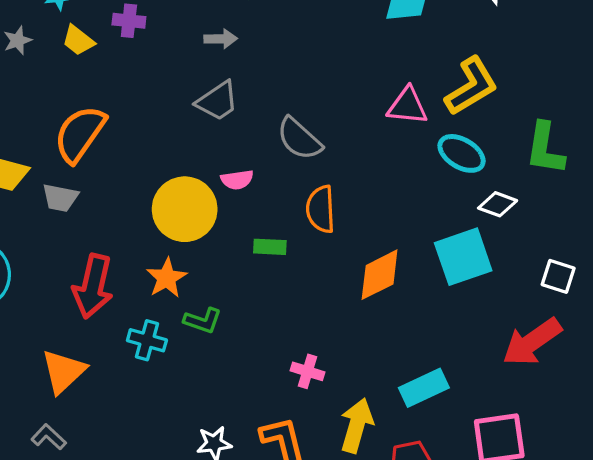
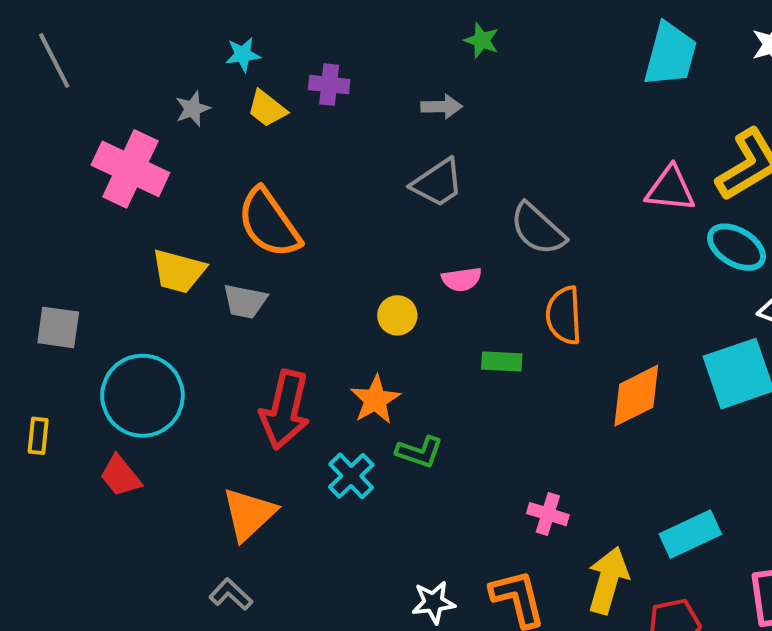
orange semicircle: (80, 134) -> (269, 223), turned -70
yellow circle: (185, 209) -> (397, 315), size x0.5
cyan cross: (147, 340) -> (351, 476), turned 30

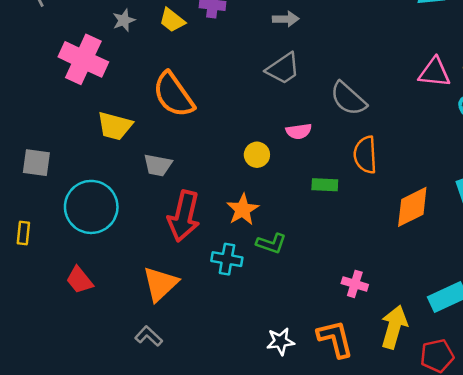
gray trapezoid: (245, 301) -> (158, 165), moved
red trapezoid: (120, 476) -> (79, 280), moved
cyan cross: (351, 476) -> (227, 259), turned -36

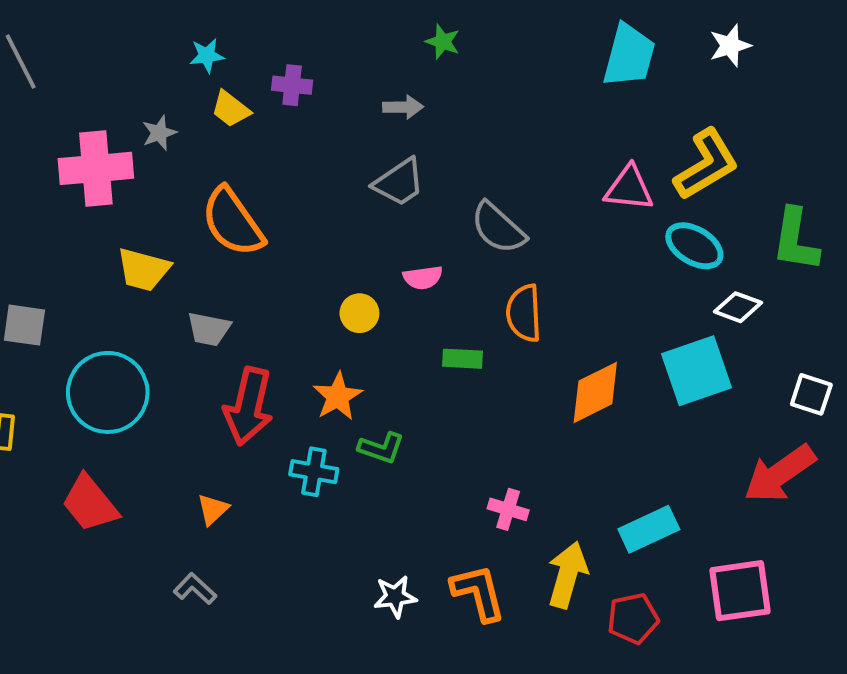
gray star: (124, 20) -> (159, 133), moved
pink cross: (83, 59) -> (96, 168), turned -30
red trapezoid: (79, 280) -> (90, 503), size x1.4
orange triangle: (160, 284) -> (213, 509), size x0.6

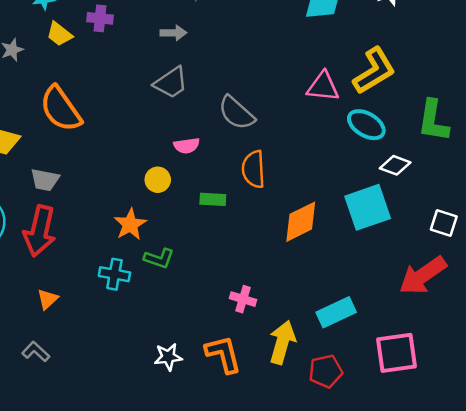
yellow circle: (359, 313) -> (158, 180), moved
red arrow: (248, 406) -> (40, 231), moved

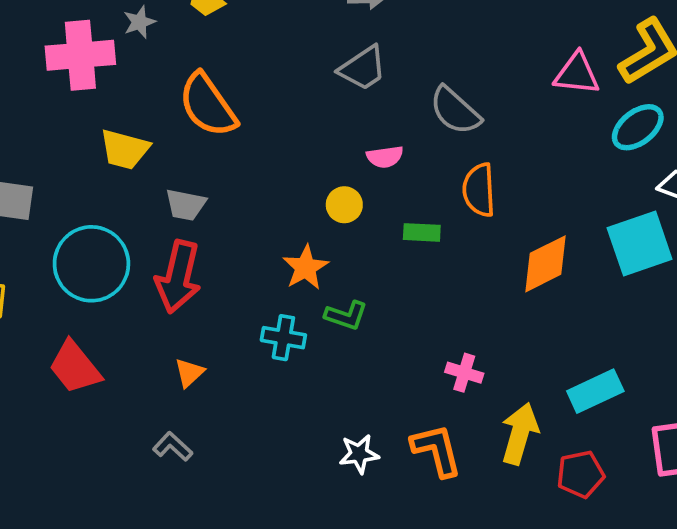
cyan ellipse: (366, 125) -> (638, 127), turned -69

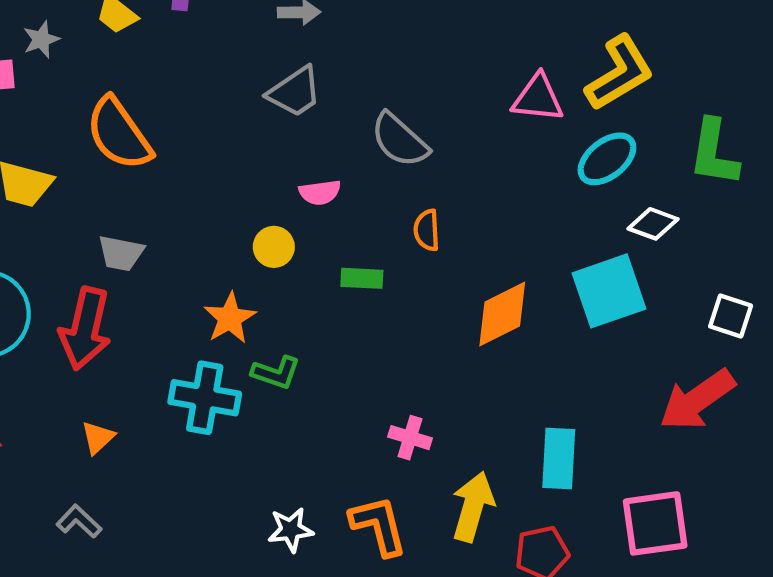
orange semicircle: (479, 190) -> (427, 230), size x0.7
gray trapezoid: (186, 205) -> (121, 253), moved
cyan cross: (283, 338) -> (205, 398), size x1.4
cyan rectangle: (595, 391) -> (559, 459), turned -62

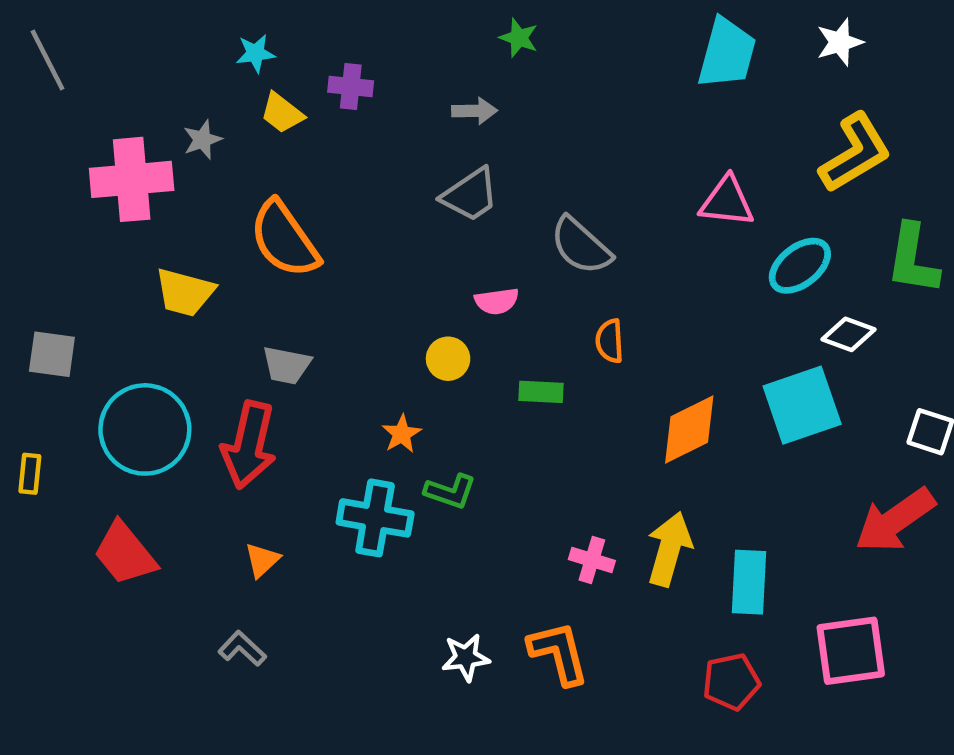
yellow L-shape: (620, 73) -> (855, 153), moved
orange star: (230, 318) -> (402, 434), size x0.7
yellow arrow: (473, 507) -> (669, 549), moved

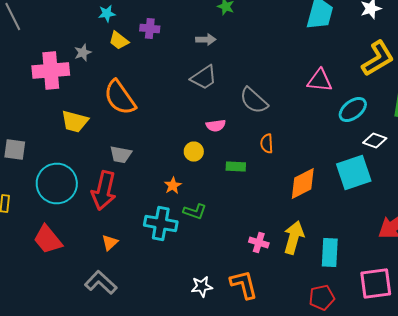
gray L-shape: (242, 649) -> (101, 282), size x1.5

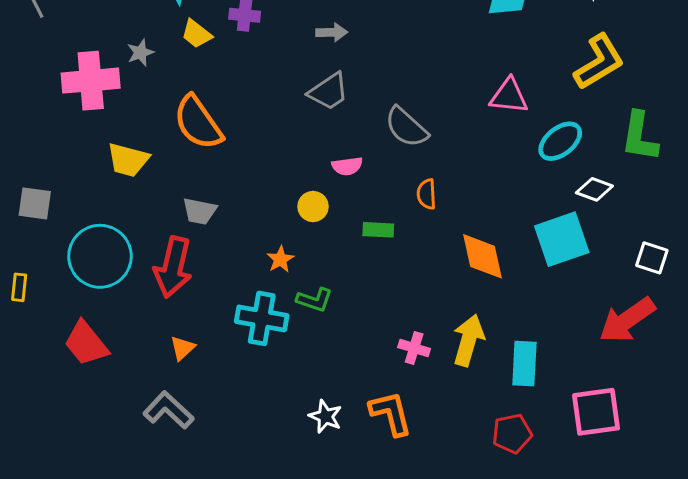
orange diamond: (303, 184) -> (482, 256), turned -76
white star: (202, 286) -> (325, 416), turned 30

